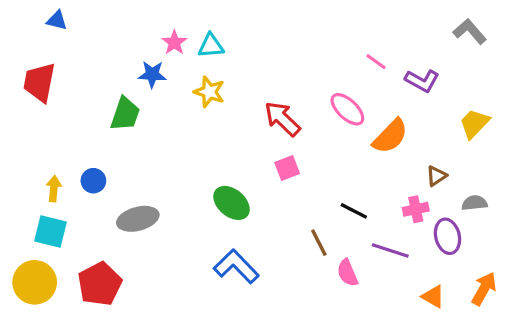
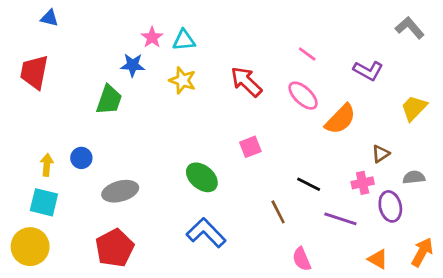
pink line: (376, 62) -> (307, 54), moved
red arrow: (282, 119) -> (246, 82), moved
pink semicircle: (347, 273) -> (302, 259), moved
red pentagon: (100, 284) -> (115, 248), moved

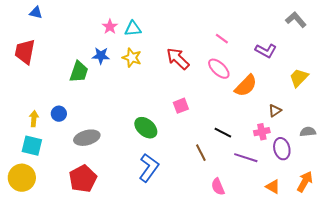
blue star: (133, 65) -> (101, 56), moved
gray semicircle: (414, 177) -> (308, 132), moved
blue L-shape: (206, 233) -> (149, 168), turned 80

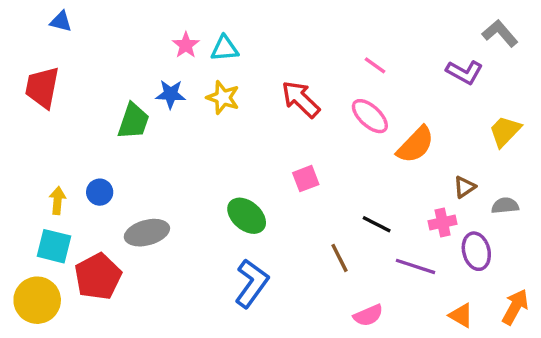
purple L-shape: (266, 51) -> (464, 72), moved
gray semicircle: (308, 132) -> (505, 206), moved
red pentagon: (83, 179) -> (98, 277), moved
pink semicircle: (218, 187) -> (368, 315), turned -90

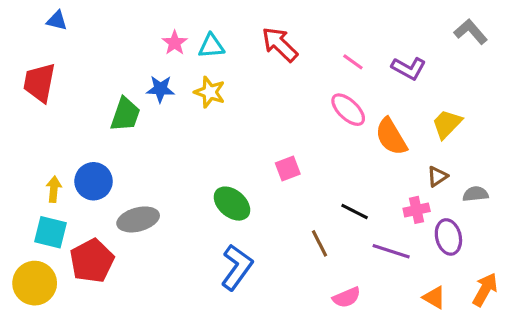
purple L-shape: (464, 72) -> (409, 68), moved
red arrow: (301, 99) -> (280, 44), moved
yellow trapezoid: (505, 131) -> (447, 124), moved
orange semicircle: (416, 145) -> (391, 137), turned 105
blue circle: (100, 192) -> (94, 181), size x1.5

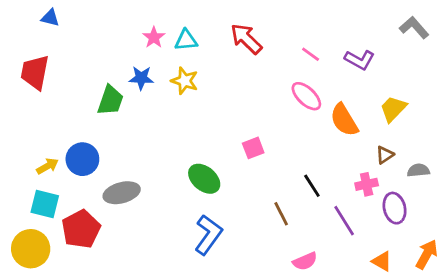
yellow arrow: (54, 189) -> (47, 166), turned 55
black line: (355, 211) -> (312, 186), turned 30
purple line: (391, 251) -> (344, 221), turned 40

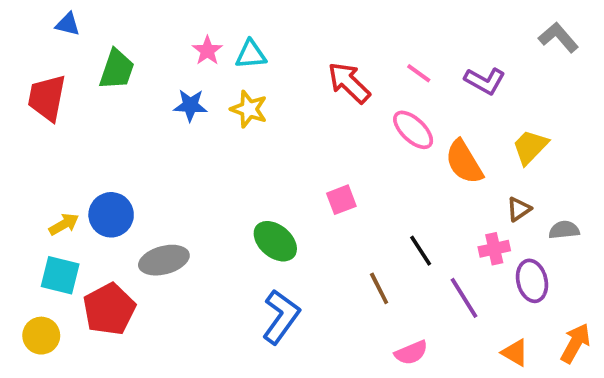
red arrow: (246, 39) -> (349, 83), moved
green trapezoid: (110, 100) -> (117, 69), moved
yellow circle: (31, 249) -> (41, 336), size x0.7

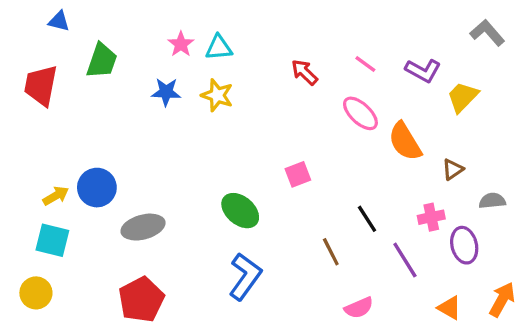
red arrow: (349, 83) -> (304, 72), size x0.7
yellow trapezoid: (530, 147) -> (463, 97), moved
brown triangle: (519, 209) -> (453, 169), moved
red pentagon: (109, 309) -> (141, 300), moved

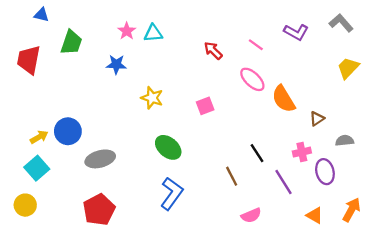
purple L-shape: (423, 71) -> (296, 32), moved
yellow star: (217, 95) -> (152, 98), moved
yellow trapezoid: (463, 97) -> (348, 68), moved
pink square: (298, 174) -> (205, 106), moved
cyan square: (52, 240) -> (37, 168), turned 35

